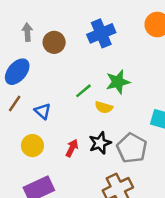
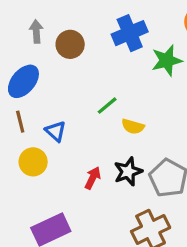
green star: (118, 82) -> (167, 60), moved
brown line: (15, 104) -> (20, 122), turned -48
yellow circle: (32, 146) -> (33, 162), moved

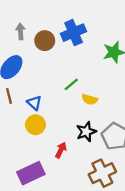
blue cross: (130, 33) -> (74, 33), moved
yellow circle: (33, 162) -> (35, 125), moved
red arrow: (93, 178) -> (61, 150), moved

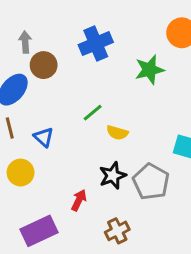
brown circle: (45, 41) -> (44, 65), moved
yellow circle: (35, 125) -> (21, 173), moved
brown cross: (102, 173) -> (117, 231), moved, size x0.7

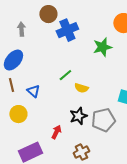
brown circle: (44, 65) -> (48, 14), moved
gray pentagon: (151, 182) -> (103, 120), turned 30

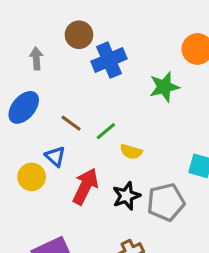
brown line: (11, 85) -> (71, 123), moved, turned -40
yellow circle: (18, 114) -> (32, 177), moved
red arrow: (56, 132) -> (85, 186), moved, size x1.6

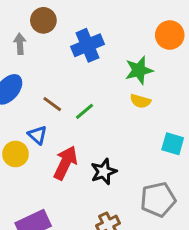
brown circle: (79, 35) -> (43, 20), moved
yellow semicircle: (131, 152) -> (140, 101), moved
gray pentagon: (166, 202) -> (158, 200), moved

